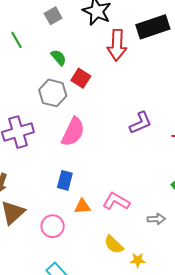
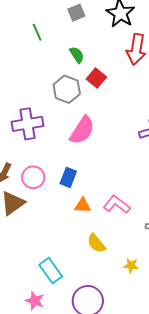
pink circle: (53, 226) -> (33, 177), moved
yellow semicircle: (114, 245) -> (96, 243), moved

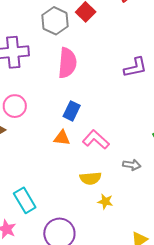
pink semicircle: (82, 130) -> (67, 63), turned -32
blue rectangle: (68, 177) -> (72, 111), moved
yellow semicircle: (96, 243) -> (90, 178), moved, turned -60

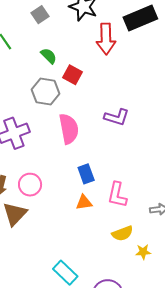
purple L-shape: (135, 67) -> (117, 117), moved, turned 45
blue rectangle: (72, 111) -> (86, 174), turned -30
pink L-shape: (96, 140) -> (117, 195), turned -104

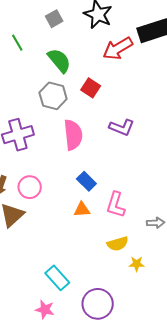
red arrow: (106, 39) -> (118, 48), turned 56
green semicircle: (49, 56) -> (59, 60), size x1.5
red square: (73, 75) -> (91, 88), moved
blue rectangle: (86, 174) -> (86, 181), turned -30

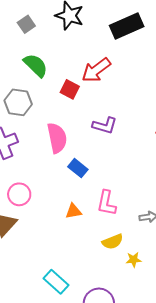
red arrow: (118, 48) -> (96, 70), moved
gray hexagon: (53, 96) -> (18, 102), moved
blue rectangle: (86, 181) -> (78, 168), moved

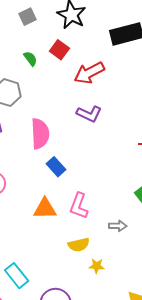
green semicircle: (36, 65) -> (30, 59), size x0.6
red square: (70, 89) -> (59, 50), moved
purple L-shape: (105, 125) -> (89, 114), moved
orange triangle: (73, 211) -> (45, 209), size x1.4

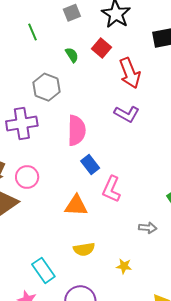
red arrow: (89, 73) -> (130, 73), turned -88
pink L-shape: (79, 206) -> (111, 189), moved
yellow semicircle: (79, 245) -> (84, 249), moved

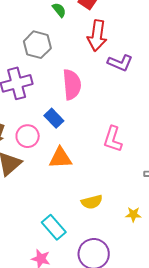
red arrow: (130, 73) -> (97, 36), moved, turned 36
blue rectangle: (90, 164) -> (54, 118), moved
orange triangle: (76, 206) -> (60, 158), moved

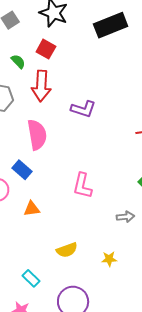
red arrow: (97, 36) -> (41, 86), moved
orange triangle: (60, 158) -> (32, 209), size x0.7
cyan rectangle: (54, 227) -> (31, 278), size x0.7

